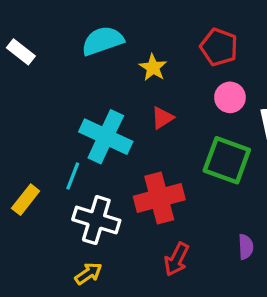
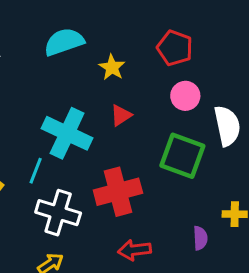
red arrow: (177, 259) -> (134, 250), turned 56

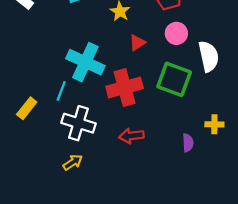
red triangle: (121, 115) -> (137, 43), moved
red cross: (118, 192) -> (125, 87), moved
red arrow: (134, 250) -> (131, 136), moved

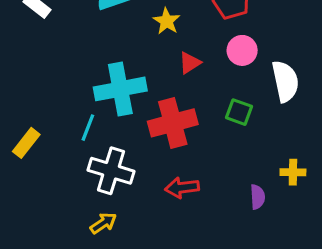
cyan cross: (85, 62) -> (120, 89), turned -36
green square: (174, 79) -> (239, 112), size x0.6
yellow rectangle: (27, 108) -> (26, 143), moved

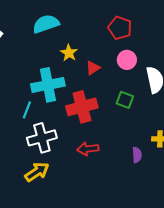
yellow star: (167, 21) -> (69, 53), moved
white cross: (111, 171) -> (42, 138), turned -32
yellow arrow: (103, 223) -> (37, 172), size x1.4

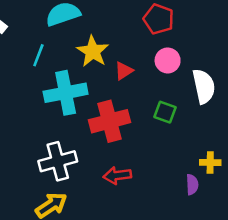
yellow star: (69, 53) -> (93, 51), size x1.4
cyan line: (27, 110) -> (38, 55), moved
purple semicircle: (137, 155) -> (192, 184), moved

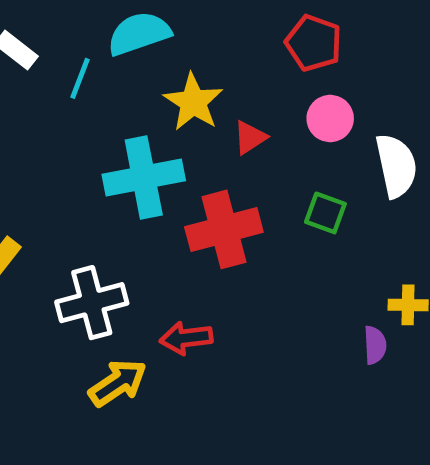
cyan line: (38, 55) -> (80, 78), moved
white cross: (58, 161) -> (92, 303), moved
red arrow: (117, 175) -> (186, 338), moved

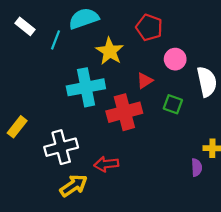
red pentagon: (314, 43) -> (149, 28), moved
red triangle: (250, 137) -> (145, 81), moved

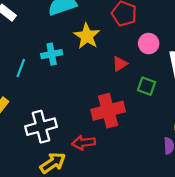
cyan line: (56, 40) -> (21, 68), moved
cyan cross: (86, 87) -> (52, 54), moved, size x0.6
red cross: (124, 112) -> (108, 111), moved

